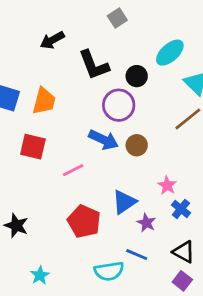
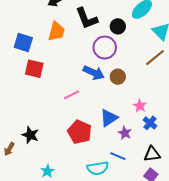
orange trapezoid: (44, 101) -> (56, 31), moved
red square: (33, 147) -> (34, 69), moved
black triangle: (184, 252) -> (152, 154), turned -36

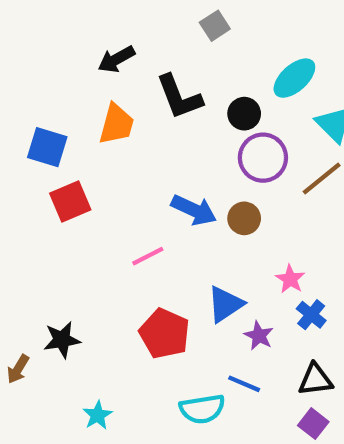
purple circle: (105, 48) -> (263, 158), moved
red square: (34, 69) -> (70, 202), turned -36
black star: (30, 135) -> (62, 340), turned -30

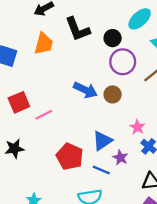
red square: (70, 202) -> (19, 102), moved
pink line: (148, 256) -> (44, 115), moved
black star: (62, 340) -> (14, 149), moved
blue line: (244, 384) -> (101, 170), moved

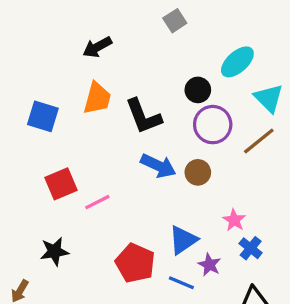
black L-shape: (78, 29) -> (143, 116), moved

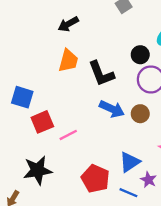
blue square: (43, 116) -> (22, 97), moved
black star: (54, 251) -> (38, 170), size x1.4

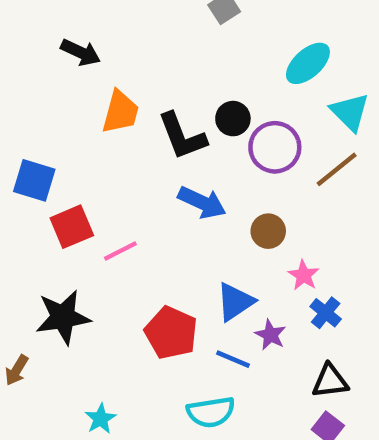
black arrow: (68, 24) -> (81, 52), moved, turned -126
black circle: (140, 55) -> (233, 119), moved
brown circle: (140, 114) -> (268, 231), moved

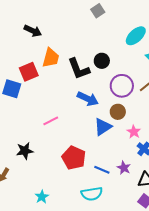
purple circle: (275, 147) -> (122, 86), moved
red square: (72, 227) -> (29, 72), moved
blue triangle: (235, 302) -> (103, 127), moved
black star: (63, 317) -> (25, 151), size x0.7
purple star: (270, 335) -> (124, 168), moved

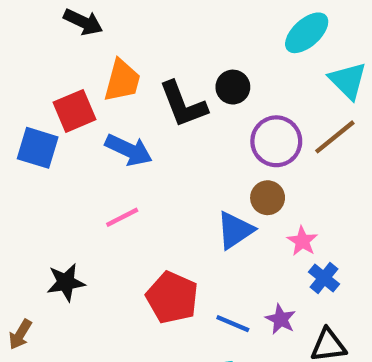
blue arrow: (88, 99) -> (129, 150), moved

